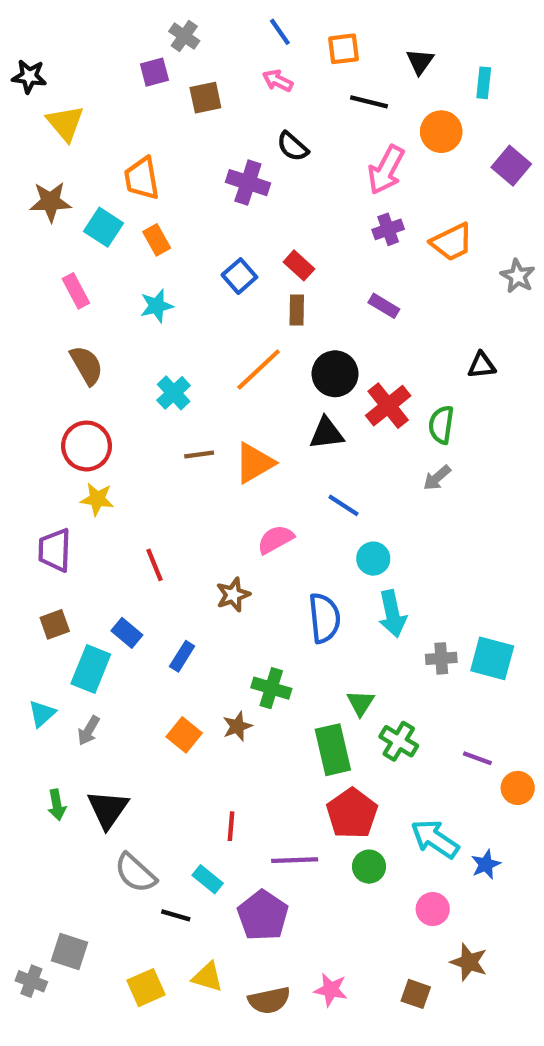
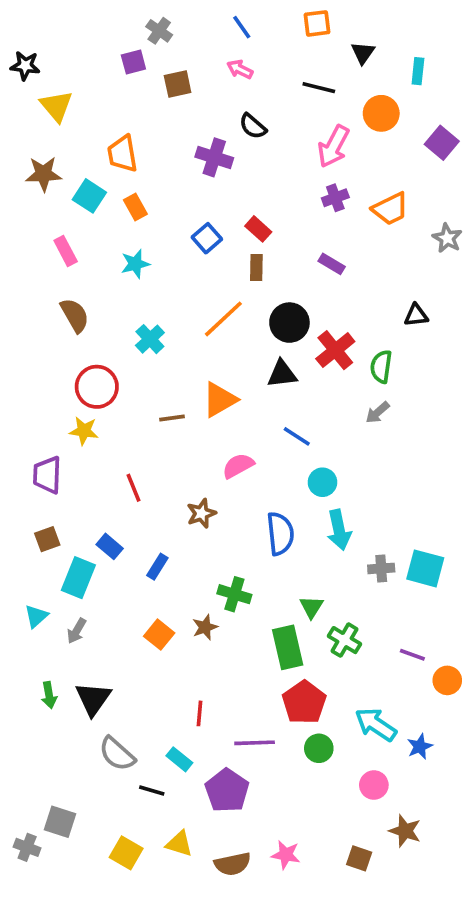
orange square: (344, 49) -> (317, 23), moved
red circle: (87, 446) -> (97, 387), moved
brown line: (199, 454) -> (172, 418), moved
yellow square: (146, 988) -> (126, 853), turned -36

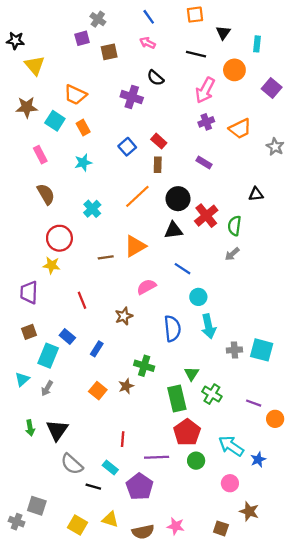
orange trapezoid: (122, 154) -> (75, 95), turned -55

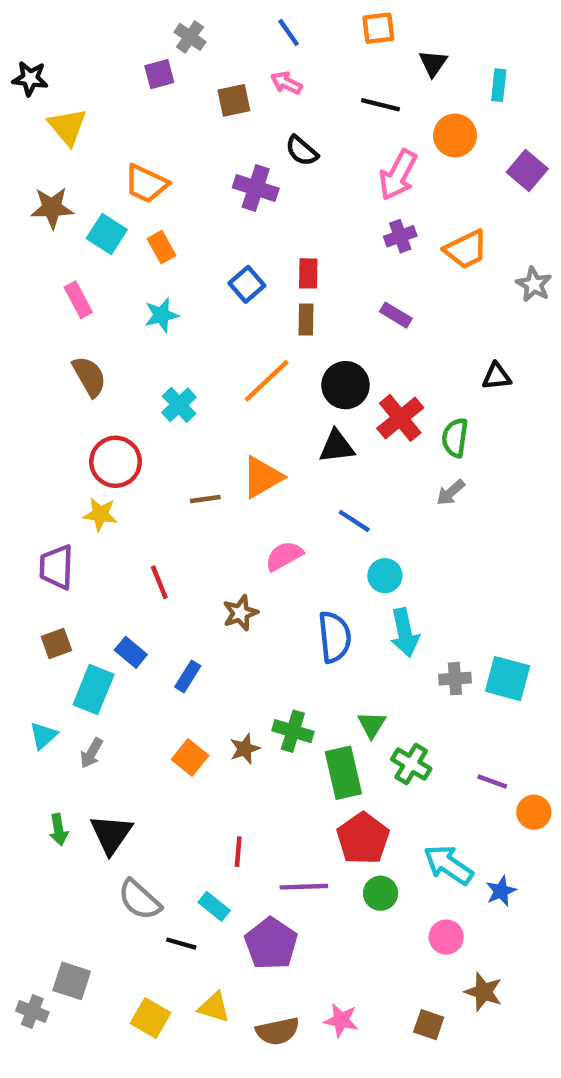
brown square: (109, 52) -> (234, 100), moved
red rectangle: (159, 141) -> (308, 273), turned 49
green cross: (144, 366) -> (293, 731), moved

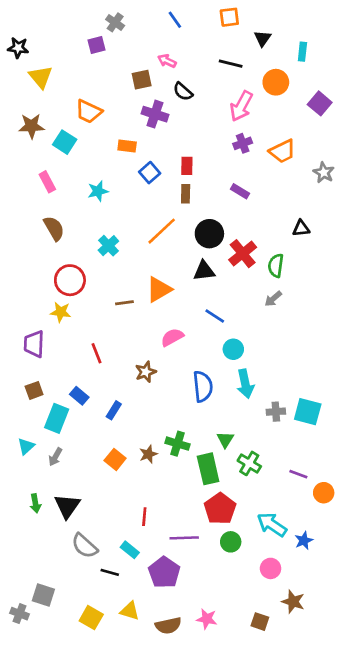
pink arrow: (286, 83) -> (167, 61), moved
brown square: (234, 100) -> (142, 80), moved
orange rectangle: (162, 247) -> (127, 146), moved, turned -54

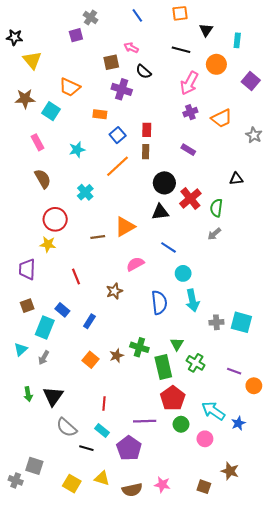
orange line: (162, 231) -> (118, 166), moved
red line: (144, 517) -> (104, 403), moved
pink circle: (271, 568) -> (205, 439), moved

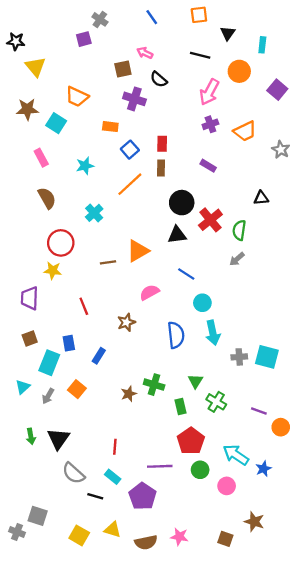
blue rectangle: (62, 310) -> (69, 343), turned 40
orange square: (91, 360) -> (77, 389), moved
green rectangle: (163, 367) -> (181, 406), size x0.6

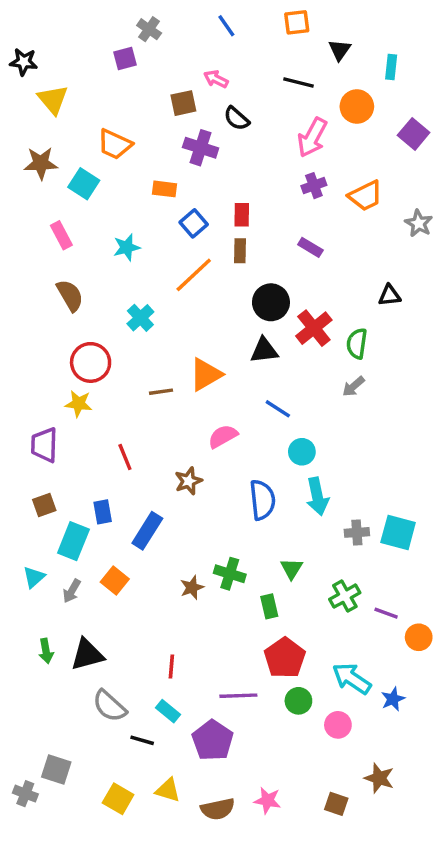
blue rectangle: (99, 356) -> (147, 531), size x1.5
green cross: (216, 402) -> (345, 596), moved, turned 30
black triangle: (58, 439) -> (87, 654), turned 40

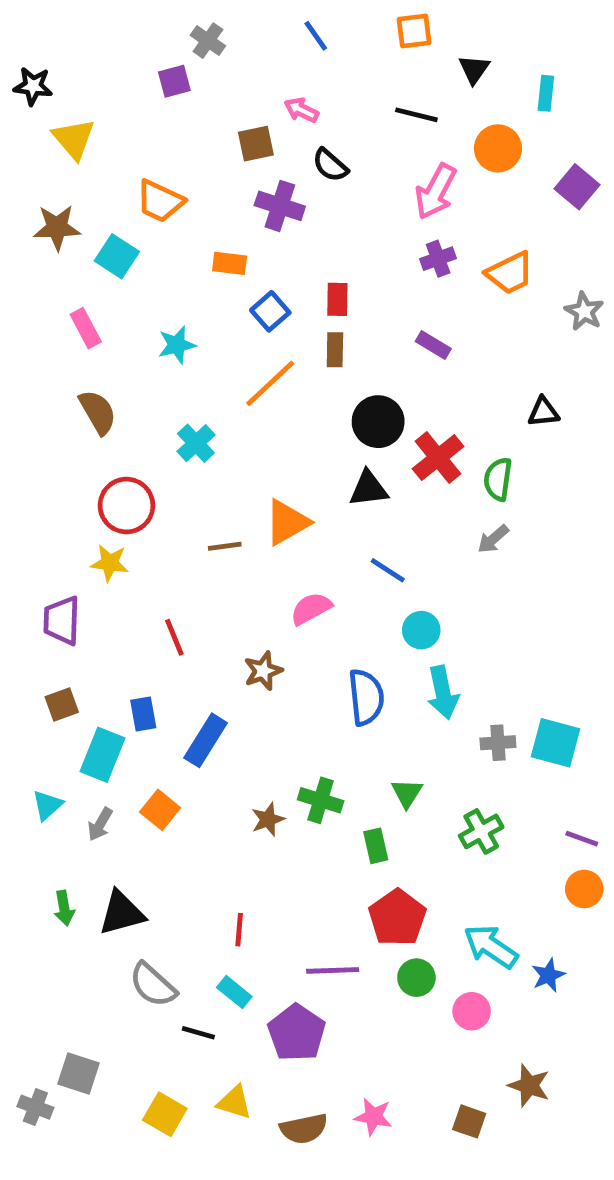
purple line: (386, 613) -> (582, 839), moved

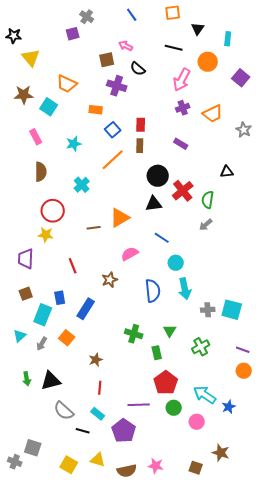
brown semicircle: (98, 412) -> (41, 172), turned 30
brown star: (268, 819) -> (96, 360), moved

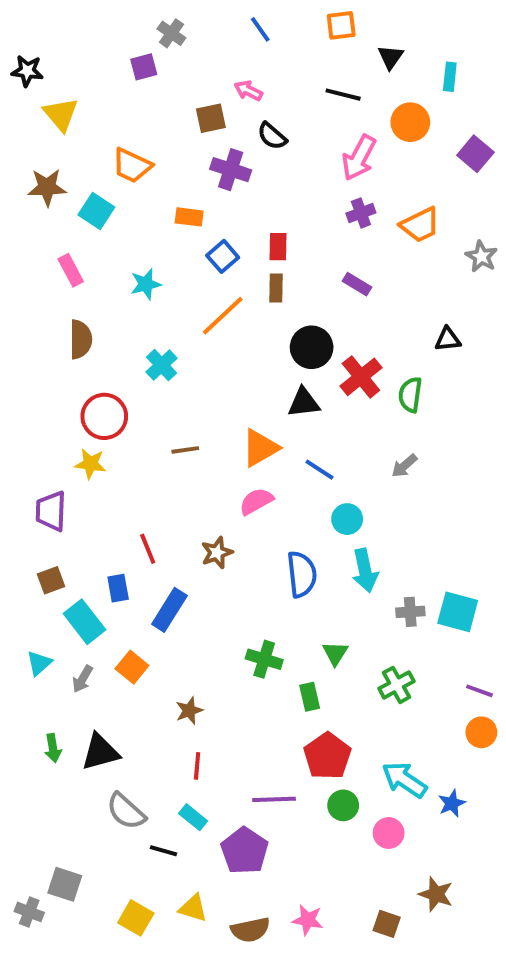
orange triangle: (120, 218) -> (260, 448), moved
gray arrow: (206, 225) -> (404, 466), moved
red line: (73, 266) -> (148, 549), moved
cyan rectangle: (43, 315) -> (85, 622), turned -60

